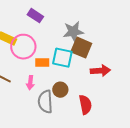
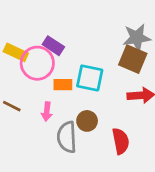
purple rectangle: (35, 16) -> (53, 46), moved
gray star: (73, 32) -> (137, 38), moved
brown square: (81, 48) -> (133, 59), moved

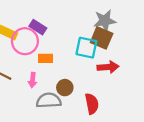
cyan square: (90, 78) -> (86, 48), moved
gray semicircle: (67, 137) -> (49, 101), turned 90

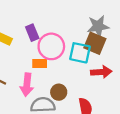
purple rectangle: (38, 27) -> (32, 33), turned 35
pink circle: (25, 41) -> (51, 46), moved
pink arrow: (32, 80) -> (27, 85), size x1.5

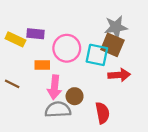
purple rectangle: (32, 33) -> (36, 34), moved, turned -63
orange rectangle: (40, 63) -> (42, 65), moved
pink arrow: (27, 85) -> (54, 87), moved

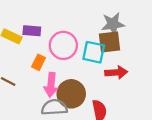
brown square: (112, 45) -> (110, 42), turned -30
orange rectangle: (42, 65) -> (39, 62), turned -64
brown circle: (75, 96) -> (71, 94), size x1.6

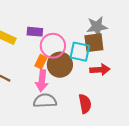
purple rectangle: (32, 31) -> (35, 32), moved
orange rectangle: (39, 62) -> (41, 62), moved
brown circle: (71, 94) -> (60, 65), moved

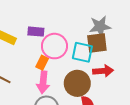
brown circle: (60, 65) -> (77, 83), moved

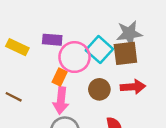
cyan square: (82, 52) -> (99, 50), moved, turned 30
brown circle: (77, 83) -> (99, 89), moved, size x0.7

